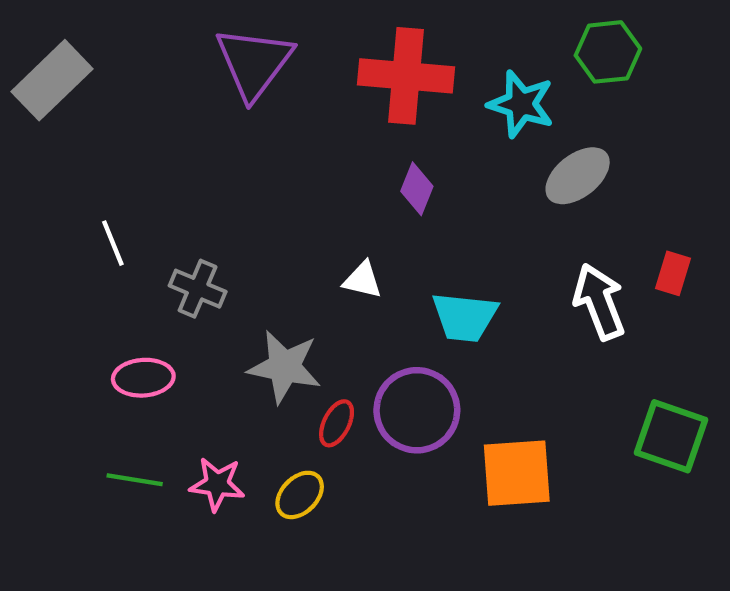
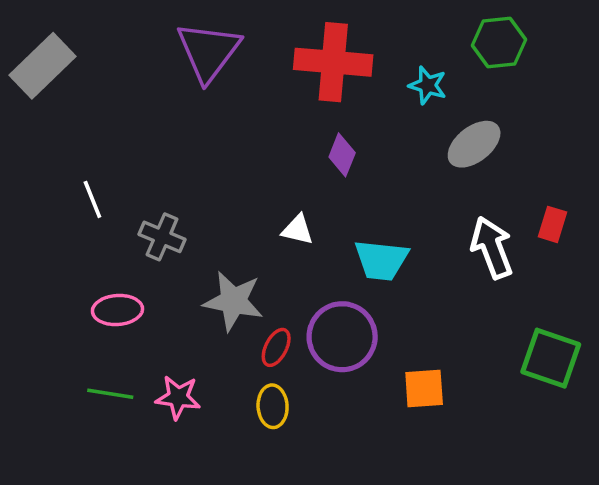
cyan star: (521, 104) -> (428, 85), size x0.7
orange square: (517, 473) -> (424, 388), size x0.7
yellow ellipse: (300, 495) -> (273, 406), moved, turned -48

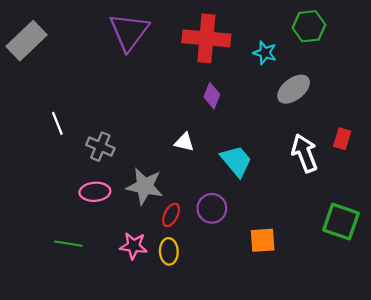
cyan trapezoid: (381, 260) -> (236, 161), turned -136
pink ellipse: (117, 310) -> (95, 192), moved
purple circle: (342, 337) -> (212, 208), size x0.7
pink star: (178, 397) -> (134, 246), moved

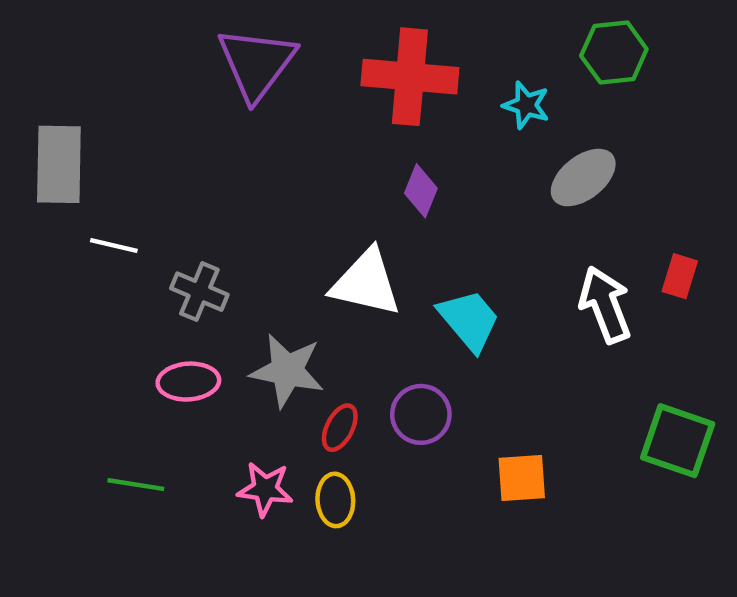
gray rectangle: (26, 41) -> (59, 164), moved, turned -45
white line: (57, 123) -> (114, 246), turned -55
white triangle: (184, 142) -> (366, 283), size x1.8

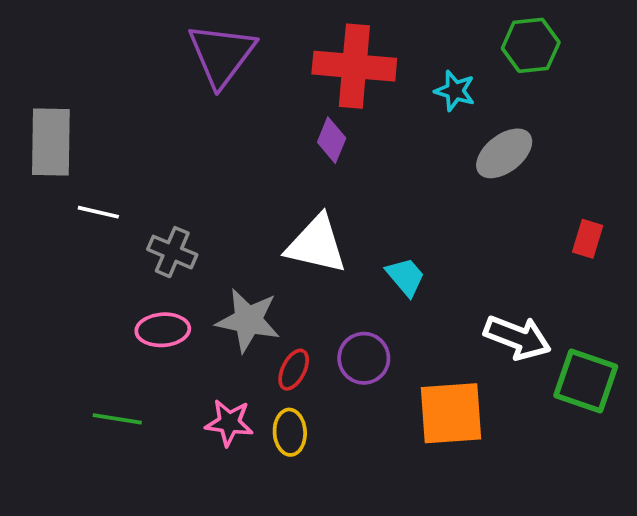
purple diamond: (421, 191) -> (332, 140), moved
white arrow: (605, 305) -> (517, 337), moved, turned 132
cyan trapezoid: (469, 320) -> (406, 277), size x0.7
orange square: (522, 478) -> (451, 413), size x1.5

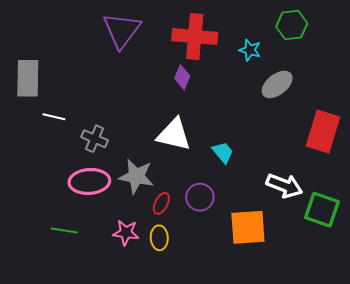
red rectangle: (588, 239) -> (323, 131), size x2.0
pink ellipse: (163, 330) -> (89, 181), size x1.4

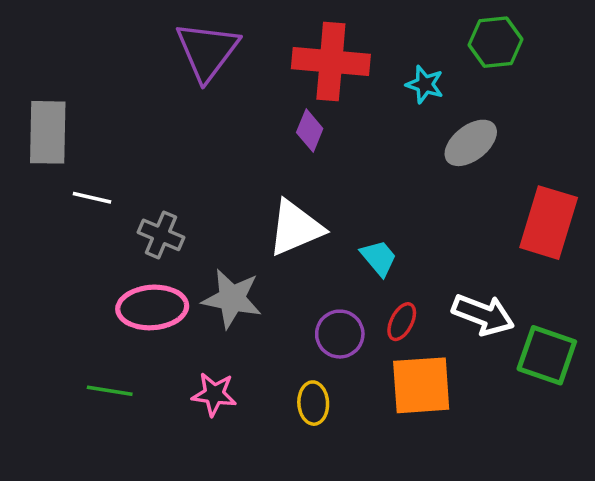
white triangle: (174, 135) -> (296, 228), turned -36
red ellipse: (161, 203) -> (402, 322), moved
yellow ellipse: (159, 238) -> (313, 403), moved

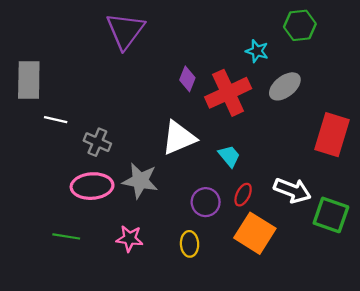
red cross: (331, 61) -> (228, 93), moved, turned -30
orange square: (421, 385) -> (255, 233), turned 36

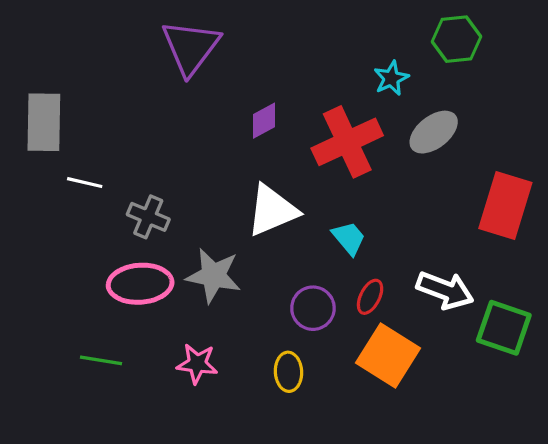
cyan star: (257, 51) -> (391, 78), turned 30
purple diamond: (187, 79) -> (264, 121), moved, turned 40

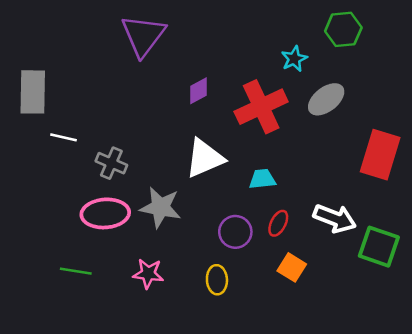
cyan trapezoid: (349, 238) -> (262, 179), turned -56
orange square: (388, 355) -> (292, 267), size x0.6

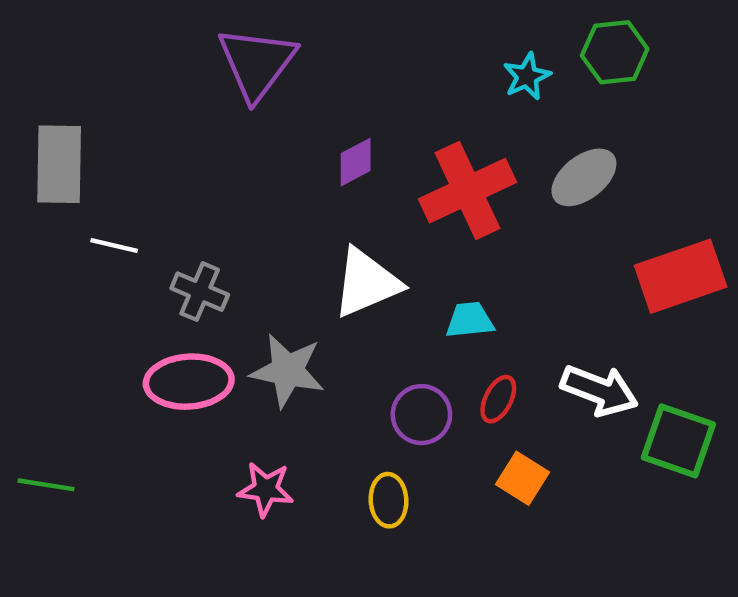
cyan star: (294, 59) -> (527, 76), moved
red rectangle: (380, 155) -> (681, 276), turned 54
green line: (76, 271) -> (46, 485), moved

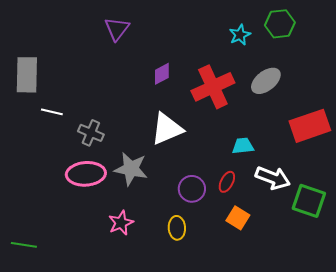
purple triangle: (257, 63) -> (117, 29), size x0.7
cyan trapezoid: (470, 320) -> (243, 146), moved
green line: (46, 485) -> (24, 245), moved
pink star: (266, 489) -> (121, 223), turned -30

